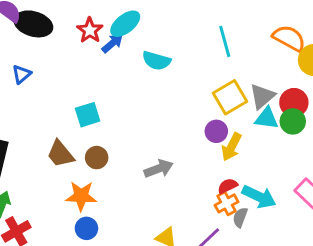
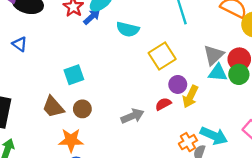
blue triangle: (22, 74) -> (20, 44), turned -42
yellow square: (230, 97) -> (162, 56), moved
red semicircle: (228, 186) -> (163, 104), moved

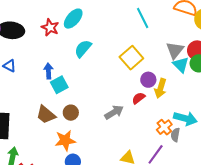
blue arrow: (92, 17) -> (48, 71), moved, turned -42
cyan semicircle: (128, 29) -> (83, 49), moved, turned 126
cyan triangle: (218, 73) -> (181, 65), turned 48

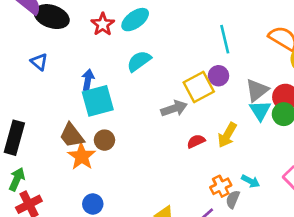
purple circle: (148, 80) -> (218, 76), moved
cyan square: (59, 85) -> (98, 101), size x1.4
gray arrow: (114, 112) -> (174, 108), moved
cyan arrow: (185, 118) -> (250, 181), size x0.6
orange star: (65, 140) -> (82, 156), moved, turned 30

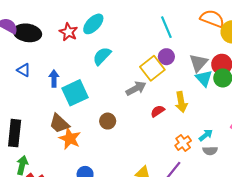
blue arrow: (88, 80) -> (54, 78), moved
yellow arrow: (227, 135) -> (181, 102), turned -30
brown circle: (104, 140) -> (108, 121), moved
cyan arrow: (250, 181) -> (206, 135), turned -56
gray semicircle: (233, 199) -> (210, 151), moved, turned -104

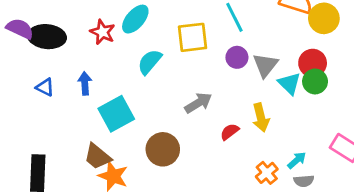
gray triangle: (198, 63) -> (265, 65), moved
yellow square: (152, 68) -> (192, 37), moved, turned 35
blue arrow: (54, 78) -> (85, 83), moved
brown circle: (108, 121) -> (163, 149), size x1.5

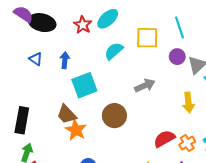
red semicircle: (230, 132) -> (164, 139), moved, size x1.5

